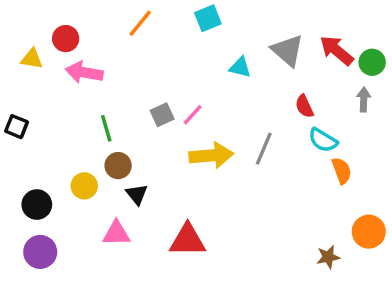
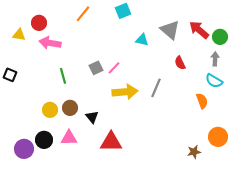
cyan semicircle: (323, 140) -> (214, 81), moved
brown circle: (118, 166) -> (70, 108), moved
black triangle: (137, 194) -> (92, 117), moved
black circle: (37, 205) -> (44, 140), moved

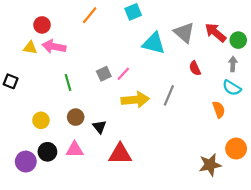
yellow triangle: (19, 35) -> (30, 48), moved
cyan triangle: (142, 40) -> (154, 43), size x1.6
yellow circle: (50, 110) -> (41, 120), moved
brown star: (194, 152) -> (210, 165), size x1.5

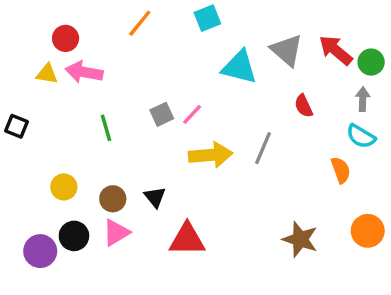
brown circle: (76, 117) -> (113, 199), moved
pink triangle: (75, 150) -> (116, 233), turned -30
brown star: (210, 165) -> (300, 239), moved, turned 30

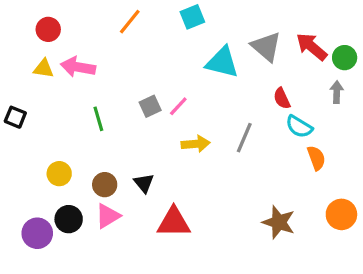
red circle: (66, 38) -> (48, 29), moved
cyan semicircle: (361, 136) -> (299, 127), moved
yellow arrow: (211, 155) -> (196, 144), size x0.7

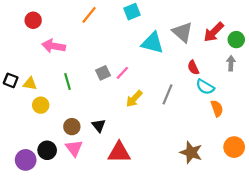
red arrow: (312, 47) -> (214, 32), turned -85
yellow triangle: (44, 69) -> (30, 84), moved
yellow arrow: (196, 144) -> (134, 99), turned 138
yellow circle: (59, 174) -> (41, 105), moved
pink triangle: (108, 216) -> (74, 148), turned -36

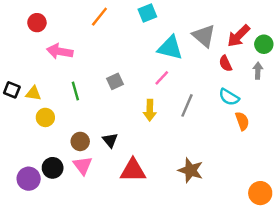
red semicircle: (193, 68) -> (225, 63), moved
pink line: (122, 73) -> (162, 78), moved
yellow arrow: (134, 99) -> (150, 110), turned -42
orange circle: (234, 147) -> (260, 193), moved
brown star: (191, 152) -> (191, 170), moved

